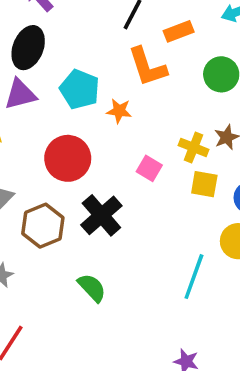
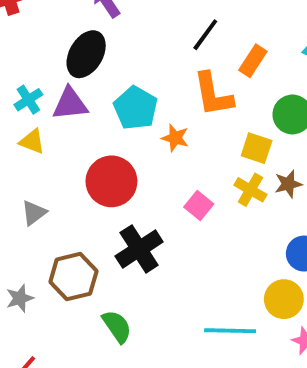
orange rectangle: (179, 31) -> (253, 61), turned -44
yellow square: (204, 184) -> (257, 148), moved
brown hexagon: (43, 226) -> (73, 277), moved
cyan line: (194, 277) -> (230, 331), turned 63

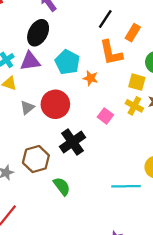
gray triangle: (34, 213) -> (27, 108), moved

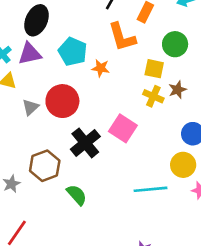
pink square: (105, 116) -> (123, 128), moved, size x1.5

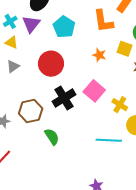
purple triangle: (30, 54) -> (31, 24), turned -48
orange star: (101, 68) -> (99, 55), moved
yellow cross: (153, 96) -> (120, 105), moved
gray triangle: (30, 107) -> (13, 66), moved

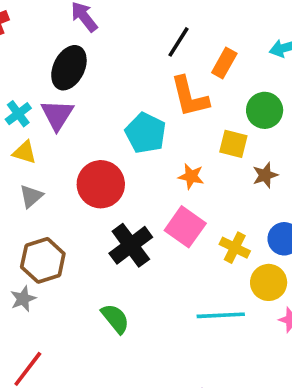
cyan pentagon: (64, 27) -> (146, 133), moved
orange star: (99, 55) -> (191, 176), moved
brown hexagon: (31, 111) -> (43, 260), moved

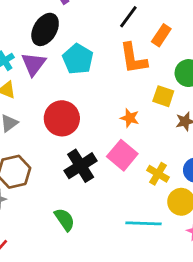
cyan pentagon: (146, 133) -> (78, 59), moved

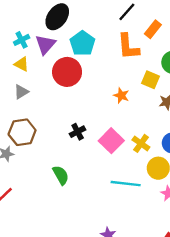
red circle: (62, 118) -> (67, 72), moved
pink square: (122, 155) -> (111, 141), moved
black cross: (81, 166) -> (78, 132), size x0.6

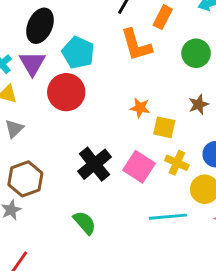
yellow square: (150, 80) -> (164, 127), moved
black cross: (78, 132) -> (95, 164), size x1.6

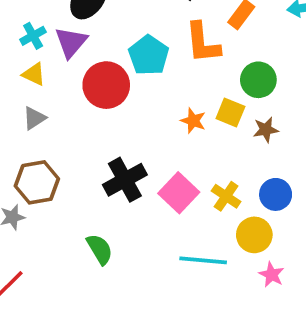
cyan pentagon: (78, 53) -> (149, 55), moved
green circle: (196, 53) -> (258, 80), moved
yellow square: (164, 127) -> (230, 112), moved

